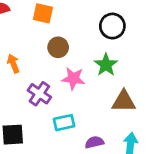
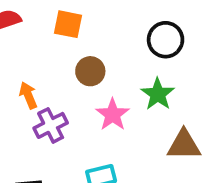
pink star: (73, 79) -> (113, 115), turned 30
purple cross: (39, 94) -> (51, 125), moved, turned 30

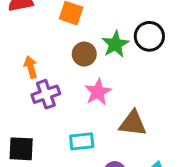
green star: (158, 94) -> (115, 44), moved
brown triangle: (184, 145) -> (133, 123), moved

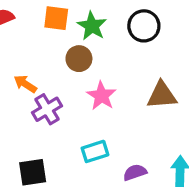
green star: (115, 44) -> (92, 26), moved
orange arrow: (31, 67) -> (25, 84), turned -30
brown triangle: (133, 123) -> (162, 95), moved

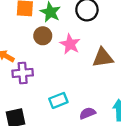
pink star: (101, 96) -> (70, 44), moved
purple cross: (47, 109) -> (23, 73), turned 30

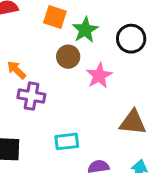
brown triangle: (103, 58) -> (133, 122), moved

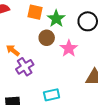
purple cross: (31, 96) -> (25, 67), turned -36

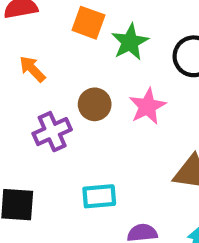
brown circle: (47, 38) -> (95, 104), moved
orange arrow: (13, 50) -> (32, 69), moved

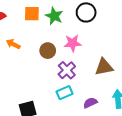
pink star: (147, 106) -> (73, 43), turned -30
purple cross: (52, 132) -> (67, 70), moved

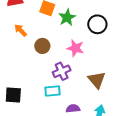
brown circle: (48, 51) -> (42, 46), moved
brown triangle: (104, 67) -> (97, 80), turned 42

